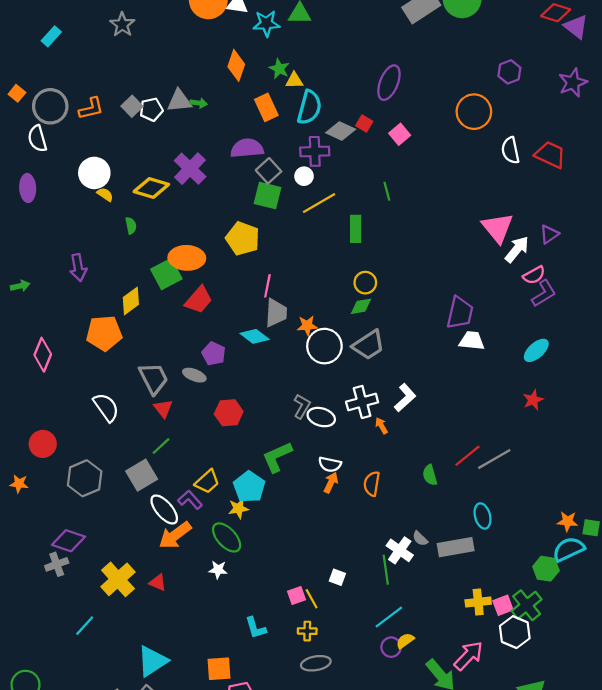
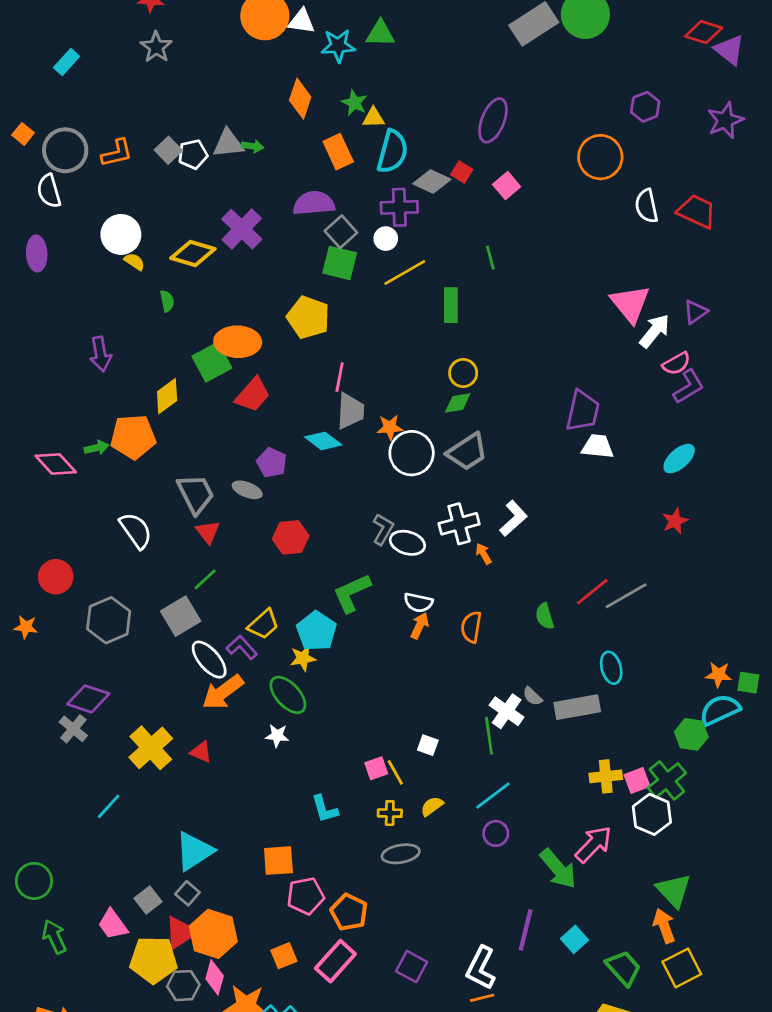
green arrow: (20, 286) -> (96, 448), moved
pink diamond: (43, 355) -> (56, 464), turned -64
gray cross: (57, 564) -> (73, 729), turned -30
yellow semicircle: (405, 641) -> (432, 806), moved

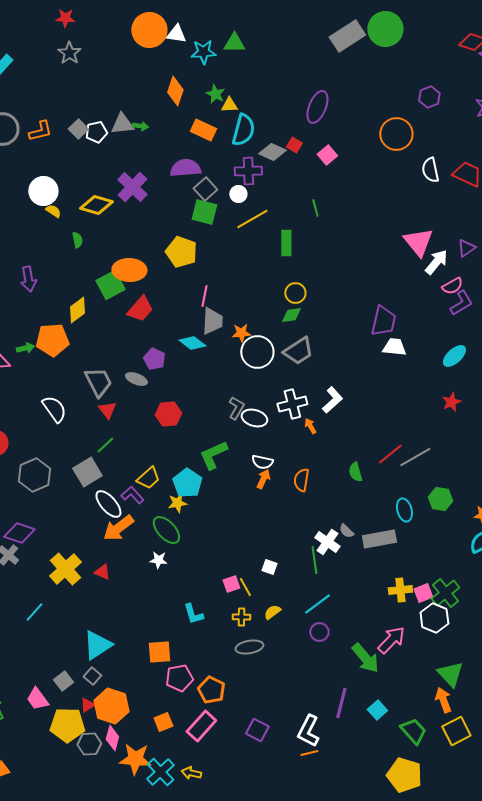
orange rectangle: (338, 152) -> (203, 130), turned -40
green hexagon: (691, 734) -> (440, 499), moved
red triangle: (181, 933) -> (87, 705), size x0.6

